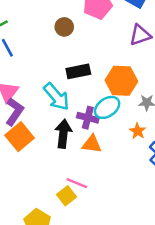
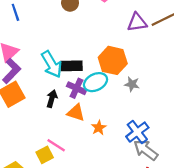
black rectangle: (78, 71) -> (72, 66), moved
orange star: (138, 131) -> (99, 128), moved
black arrow: (63, 134) -> (52, 99), size x0.7

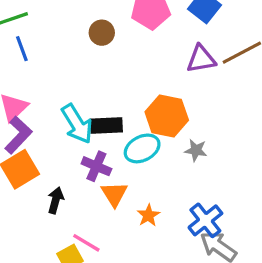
purple cross: (77, 88) -> (96, 166), moved
black arrow: (52, 99) -> (56, 200), moved
orange triangle: (76, 113) -> (114, 194), turned 42

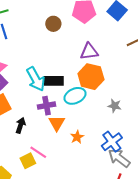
purple triangle: (201, 59) -> (89, 51), moved
gray star: (196, 150) -> (115, 106), moved
purple cross: (96, 166) -> (46, 106), turned -36

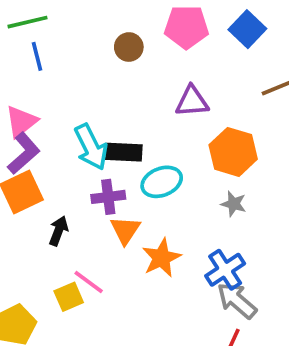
orange hexagon: (91, 77) -> (233, 152), moved
orange star: (77, 137) -> (161, 258), size x1.5

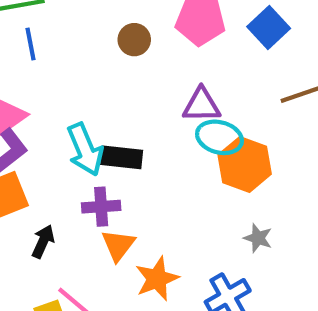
cyan ellipse: (162, 182) -> (219, 137), moved, turned 33
gray star: (234, 204) -> (258, 238), moved

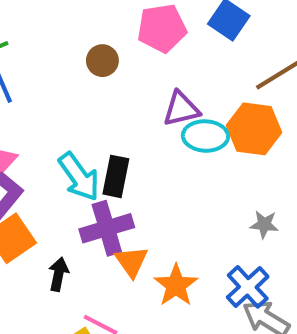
black rectangle: (122, 157) -> (116, 176), turned -72
orange hexagon: (245, 164) -> (254, 129), moved
purple cross: (101, 207) -> (107, 228), size x1.4

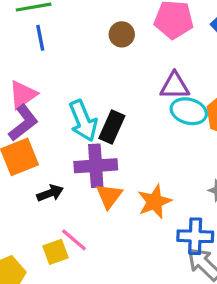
black arrow: (59, 274) -> (50, 193), turned 45
orange star: (176, 285) -> (154, 202), moved
blue cross: (248, 287) -> (195, 236), turned 32

